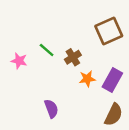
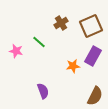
brown cross: (73, 57) -> (61, 23), moved
purple rectangle: (112, 80) -> (93, 56), moved

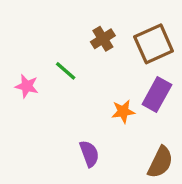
purple semicircle: (43, 91) -> (89, 154), moved

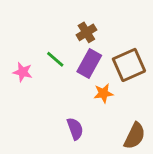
brown square: (154, 44) -> (129, 65), moved
purple rectangle: (157, 95) -> (89, 64), moved

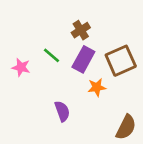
purple semicircle: (75, 129) -> (62, 111), moved

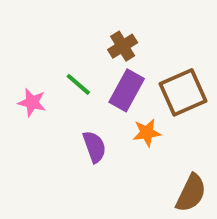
purple semicircle: (62, 111) -> (94, 147), moved

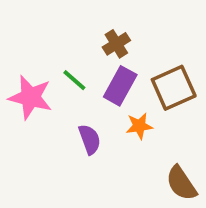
pink star: (32, 102) -> (30, 97), size x1.6
brown semicircle: (191, 193) -> (181, 183), turned 120

